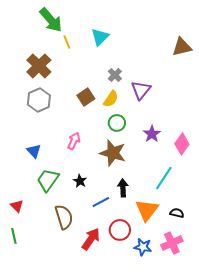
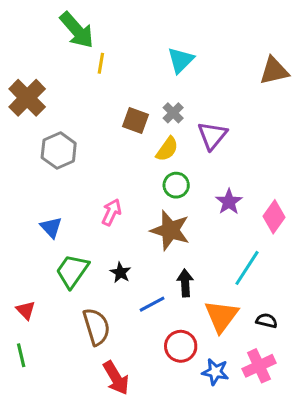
cyan triangle: (100, 37) -> (181, 60), moved
yellow line: (67, 42) -> (101, 63), turned 32
brown cross: (39, 66) -> (27, 98), moved
brown square: (86, 97) -> (136, 120), moved, turned -36
red arrow: (91, 239) -> (116, 378), moved, turned 115

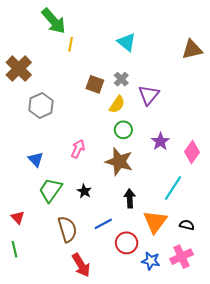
cyan triangle: (181, 60) -> (127, 42), turned -36
blue line: (152, 304) -> (103, 224), moved

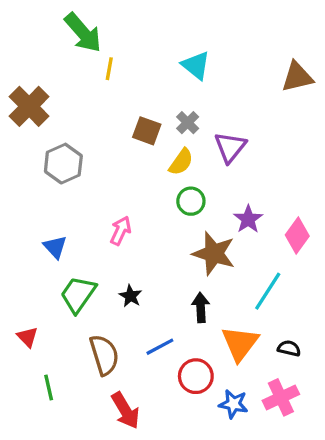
brown star: (119, 162) -> (214, 253), moved
green line: (15, 249) -> (49, 388), moved

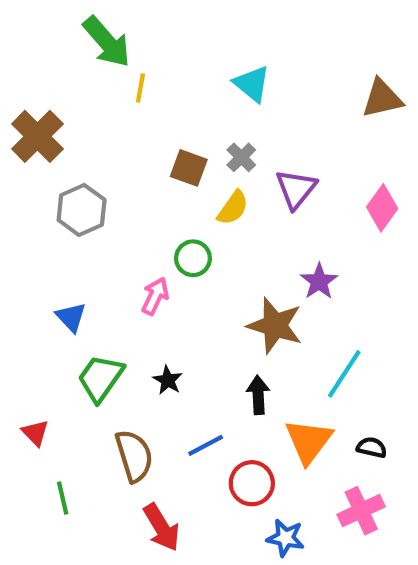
green circle: (191, 201) -> (193, 258), moved
pink diamond: (297, 236) -> (382, 208), moved
blue star: (233, 404) -> (285, 538), moved

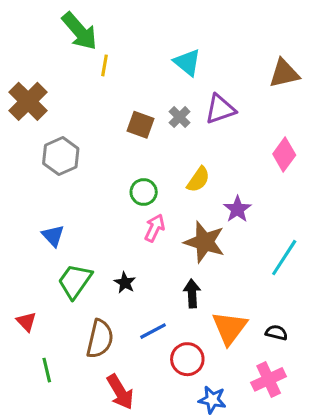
purple triangle: (296, 189) -> (220, 109), moved, turned 32
yellow semicircle: (233, 208) -> (198, 180), moved
pink arrow: (155, 296) -> (155, 228), moved
cyan line: (344, 374) -> (284, 258), moved
brown semicircle: (134, 456) -> (100, 339), turned 30

